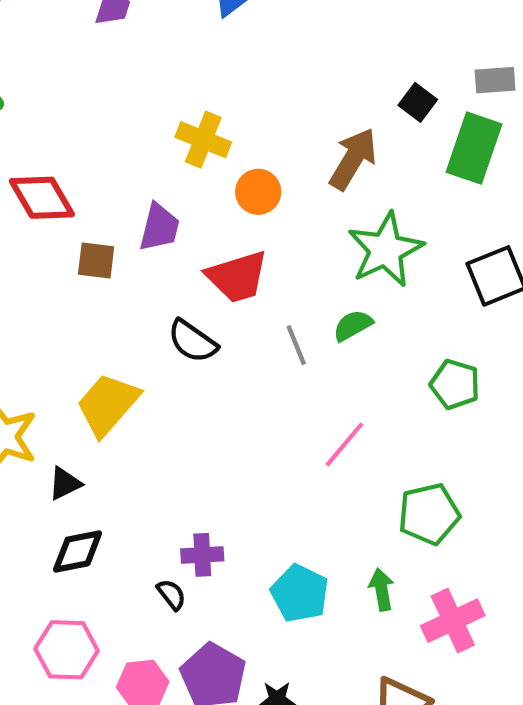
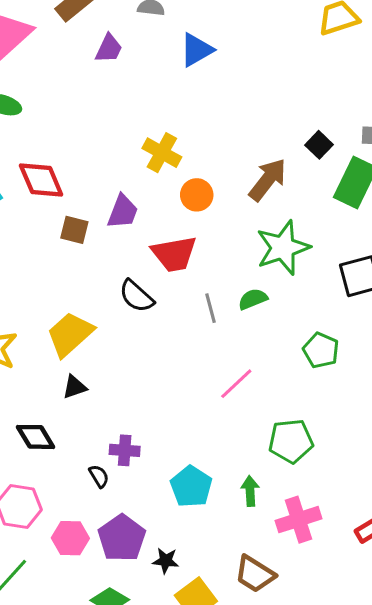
black triangle: (65, 484) -> (75, 387), moved
black diamond: (78, 551) -> (35, 437), turned 63

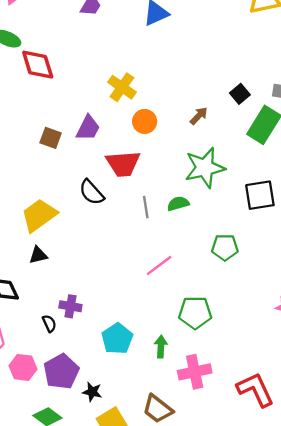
red diamond: (41, 180) -> (38, 65), moved
brown arrow: (268, 180) -> (199, 116), size x0.6
green pentagon: (321, 350) -> (225, 247), turned -30

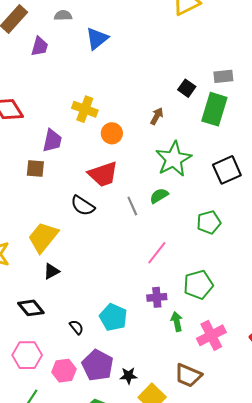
purple trapezoid: (88, 128) -> (52, 141), moved
purple cross: (70, 306) -> (157, 297), moved
cyan pentagon: (117, 339) -> (113, 317), moved

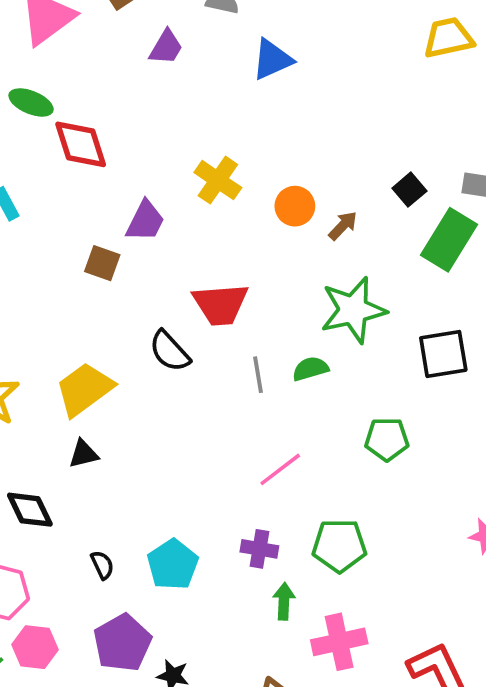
orange circle: (112, 133) -> (295, 206), moved
pink hexagon: (64, 371) -> (35, 647), moved

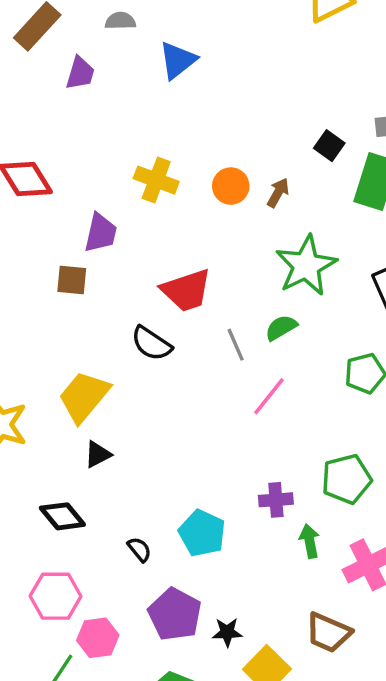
pink line: (280, 469) -> (269, 396), moved

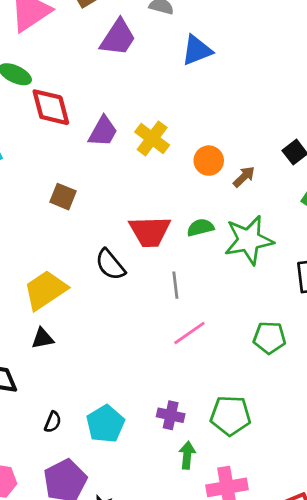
purple trapezoid: (80, 73) -> (118, 38), size x1.4
purple trapezoid: (101, 233) -> (103, 131), moved
green semicircle: (281, 328) -> (200, 228), moved
black semicircle: (139, 549) -> (53, 422), turned 45

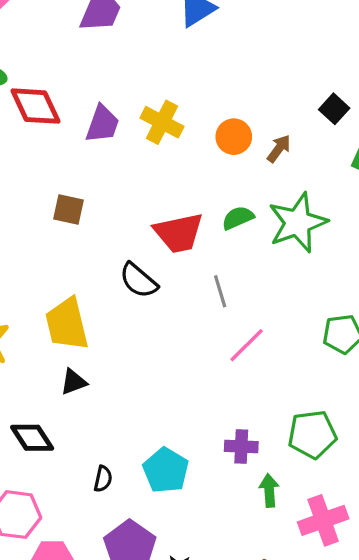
yellow trapezoid: (45, 290) -> (67, 324), turned -60

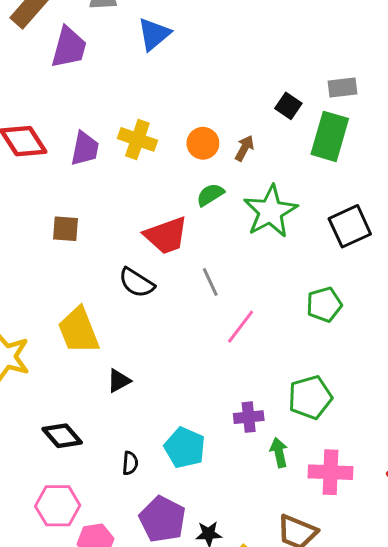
green semicircle: (238, 218) -> (210, 195), moved
black triangle: (74, 382) -> (119, 381), moved
pink cross: (323, 520) -> (331, 472), turned 30

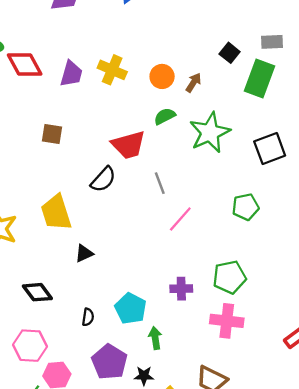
black semicircle: (137, 283) -> (103, 179), turned -84
green arrow: (279, 452) -> (155, 338), moved
pink cross: (331, 472) -> (227, 321), moved

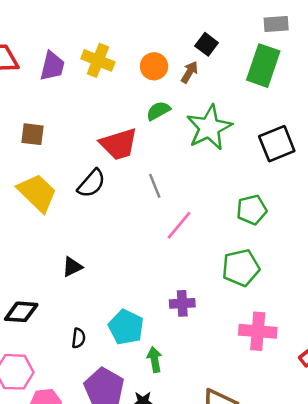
black square: (230, 53) -> (207, 44), moved
yellow trapezoid: (56, 213) -> (37, 193), moved, turned 153
green pentagon: (229, 277) -> (241, 268), moved
black diamond: (37, 292) -> (21, 312), turned -48
pink cross: (227, 321) -> (258, 331), moved

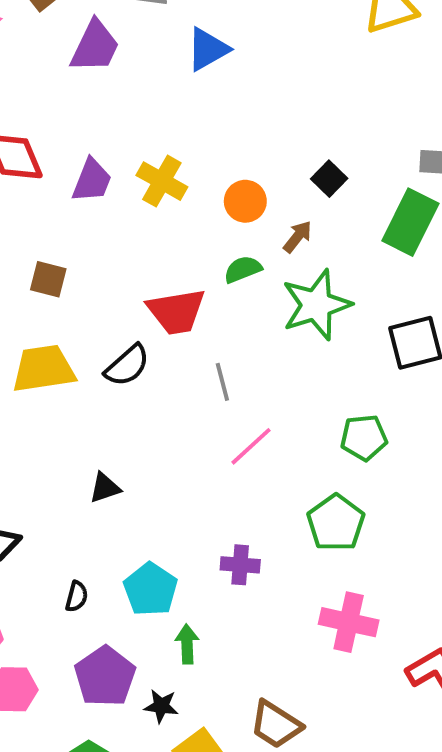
brown arrow: (189, 72) -> (298, 237), moved
yellow trapezoid: (37, 193) -> (44, 369), turned -60
black triangle: (72, 267) -> (105, 488), moved
green pentagon: (241, 268) -> (336, 523), turned -30

